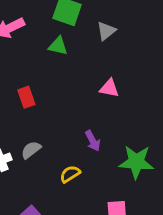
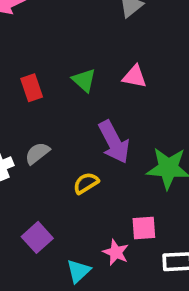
green triangle: (58, 46) -> (84, 80), moved, turned 30
purple arrow: (93, 141) -> (114, 142), size x1.6

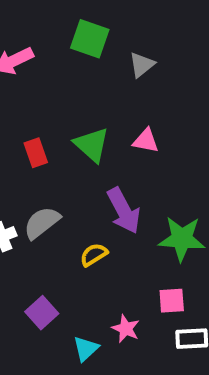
green triangle: (84, 80) -> (92, 145), size x1.4
gray semicircle: (37, 153) -> (42, 223), size x1.4
pink square: (144, 228) -> (172, 301), moved

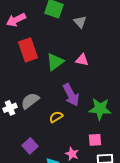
gray triangle: (142, 65) -> (80, 22), turned -32
green triangle: (92, 145) -> (55, 62), turned 42
red rectangle: (36, 153) -> (28, 50), moved, size x1.6

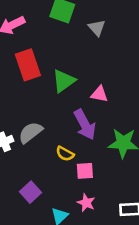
pink triangle: (82, 60) -> (99, 94), moved
yellow semicircle: (56, 117) -> (65, 154), turned -120
pink square: (95, 140) -> (85, 171), moved

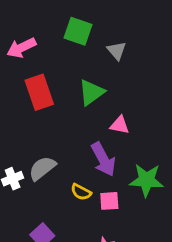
green triangle: (64, 81) -> (91, 92), moved
pink square: (85, 171) -> (109, 201), moved

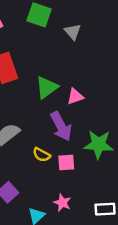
green triangle: (91, 92) -> (47, 87), moved
pink triangle: (120, 125) -> (75, 96), turned -30

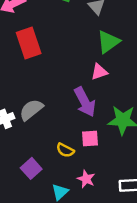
green triangle: (47, 87) -> (108, 42), moved
yellow semicircle: (42, 155) -> (65, 150), moved

